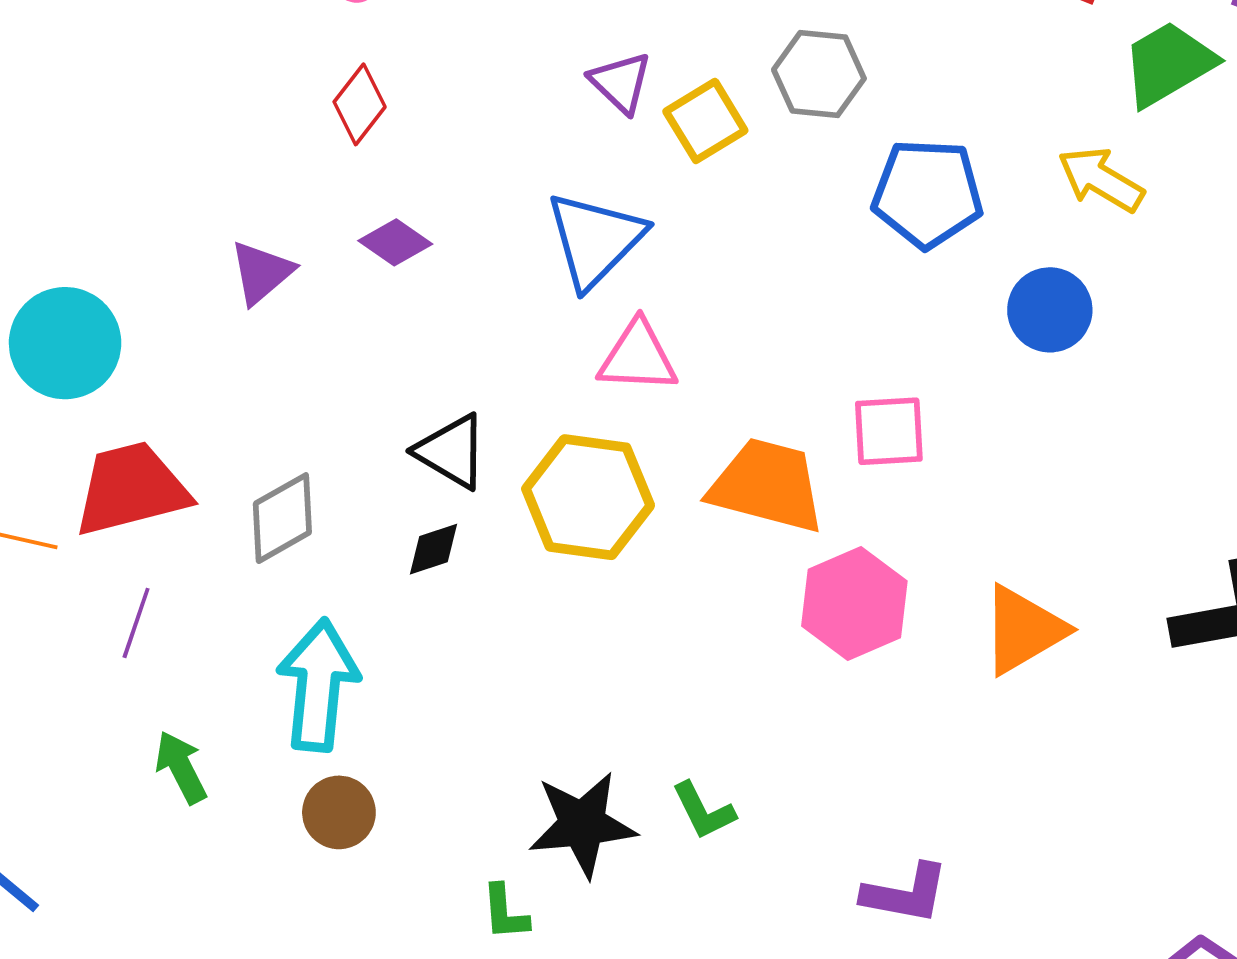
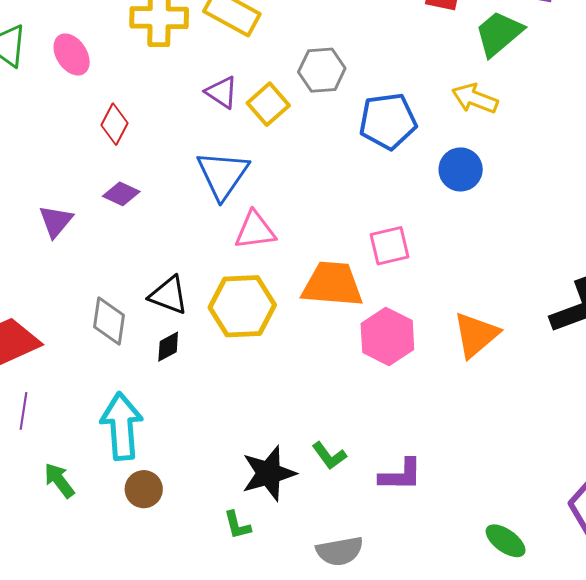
red diamond: (360, 104) -> (114, 124), moved
gray diamond: (282, 518) -> (109, 321), moved, turned -42
purple L-shape: (905, 894) -> (401, 475), moved

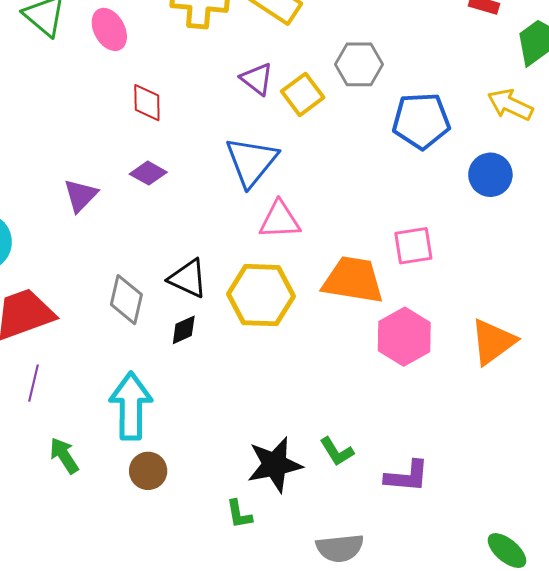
red diamond: (114, 124) -> (147, 103), turned -33

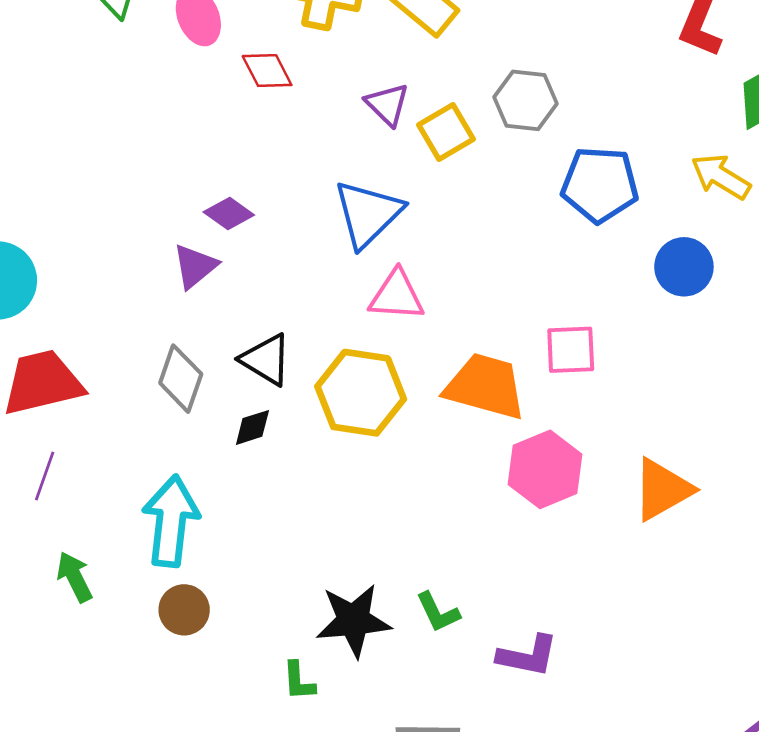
red diamond: (147, 103) -> (267, 71), moved, turned -33
purple triangle: (81, 195) -> (195, 266), moved

